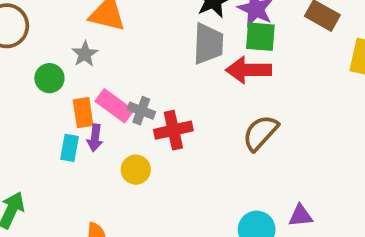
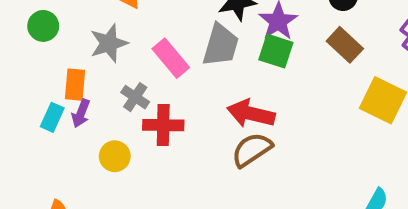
gray star: (85, 54) -> (109, 43), moved, size x1.4
red arrow: (249, 70) -> (251, 114), moved
green circle: (49, 78) -> (43, 26), moved
pink rectangle: (114, 106) -> (171, 58), moved

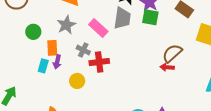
green circle: (43, 26) -> (33, 32), moved
red arrow: (251, 114) -> (167, 67), moved, size x0.6
brown semicircle: (252, 150) -> (172, 53), moved

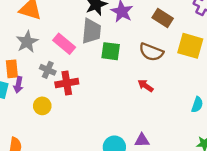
green square: (150, 17) -> (111, 51), moved
brown semicircle: (172, 53) -> (151, 52), moved, turned -115
red arrow: (167, 67) -> (146, 86), turned 32

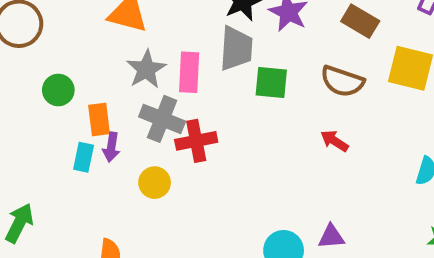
gray star: (27, 42) -> (146, 69), moved
pink rectangle: (64, 44) -> (189, 72), turned 55
gray cross: (48, 70) -> (162, 119), size x1.5

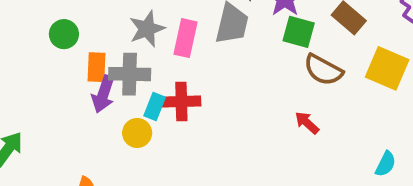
green square: (271, 83) -> (299, 32), moved
gray cross: (162, 119) -> (130, 74), moved, turned -30
purple arrow: (111, 147) -> (103, 94), size x1.4
cyan rectangle: (84, 157) -> (155, 106), moved

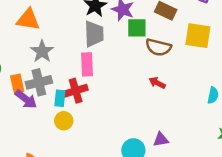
pink rectangle: (185, 38) -> (87, 64), moved
purple arrow: (103, 94) -> (26, 99), turned -55
yellow circle: (137, 133) -> (64, 121), moved

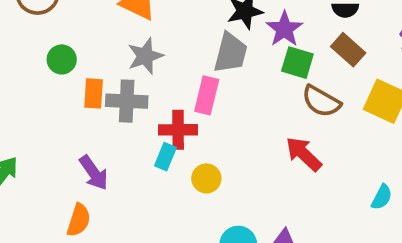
red arrow: (157, 83) -> (304, 154), size x1.5
cyan rectangle: (60, 98) -> (165, 157), moved
purple arrow: (26, 99) -> (94, 173), moved
yellow circle: (64, 121) -> (206, 178), moved

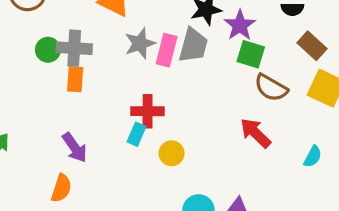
brown rectangle: (348, 50) -> (312, 46), moved
gray star: (145, 56) -> (140, 43), moved
pink rectangle: (207, 95) -> (167, 50), moved
gray cross: (127, 101) -> (74, 48), moved
cyan semicircle: (382, 197) -> (313, 156), moved

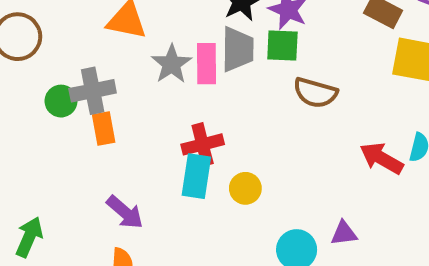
green square: (251, 54) -> (282, 46), moved
brown semicircle: (271, 88) -> (315, 93), moved
red arrow: (255, 133) -> (382, 158), moved
cyan rectangle: (137, 134) -> (196, 176), size x1.5

